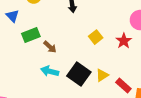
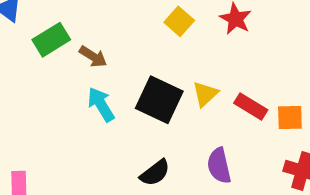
cyan arrow: (50, 71) -> (101, 104), turned 54

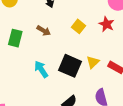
green rectangle: (51, 40) -> (15, 38), turned -42
brown arrow: (93, 57) -> (44, 31), moved

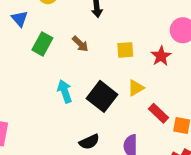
yellow square: (78, 26) -> (125, 50), turned 32
yellow triangle: (93, 62) -> (136, 88), moved

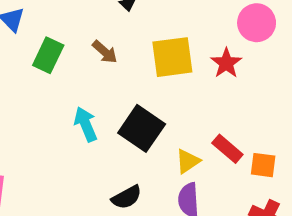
yellow square: (125, 50) -> (172, 57), size x1.6
yellow triangle: (136, 88) -> (188, 161), moved

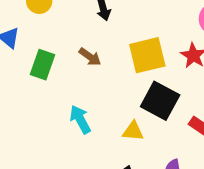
black square: (142, 128) -> (160, 101), moved
yellow triangle: (188, 161) -> (133, 131), moved, turned 45

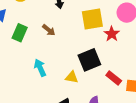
yellow square: (147, 55) -> (92, 19), moved
black square: (160, 101) -> (89, 60), turned 35

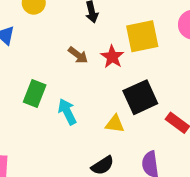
green rectangle: (20, 33) -> (35, 94), moved
red star: (112, 34) -> (112, 57), moved

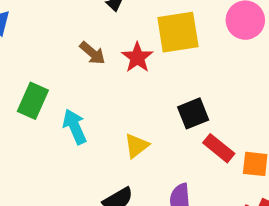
black square: (140, 97) -> (193, 113), moved, size x0.7
yellow triangle: (115, 124) -> (136, 146), turned -48

